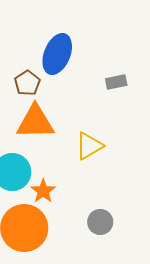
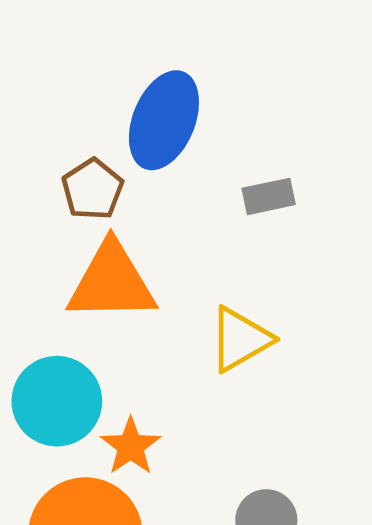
gray rectangle: (116, 82) -> (269, 196), moved

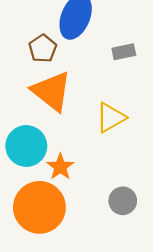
orange triangle: (112, 282) -> (52, 91), turned 39

